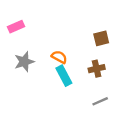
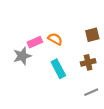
pink rectangle: (16, 27) -> (35, 42), moved
orange semicircle: (59, 57) -> (55, 39), moved

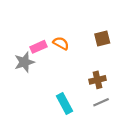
brown cross: (88, 62) -> (98, 80), moved
cyan rectangle: (58, 69) -> (64, 103), moved

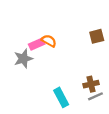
orange semicircle: (61, 43) -> (49, 41), moved
brown cross: (98, 80) -> (91, 84), moved

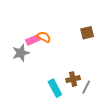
brown cross: (91, 84) -> (73, 79), moved
gray line: (96, 96) -> (86, 87), turned -40

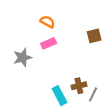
orange semicircle: (44, 37) -> (47, 22), moved
pink rectangle: (33, 40) -> (49, 43), moved

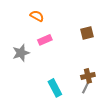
orange semicircle: (47, 22) -> (37, 16), moved
brown cross: (79, 86) -> (88, 76), moved

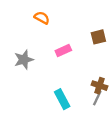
pink rectangle: (45, 40) -> (63, 51), moved
brown cross: (88, 76) -> (100, 86), turned 32

